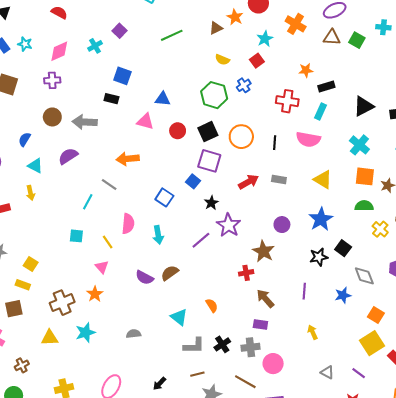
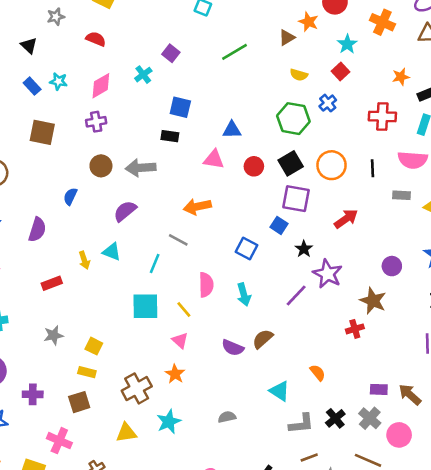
cyan triangle: (35, 166) -> (112, 252), moved
gray rectangle: (279, 179) -> (401, 195), moved
cyan square: (76, 236) -> (145, 306), size x1.6
brown arrow: (265, 298) -> (410, 395), moved
gray cross: (250, 347) -> (370, 418), turned -36

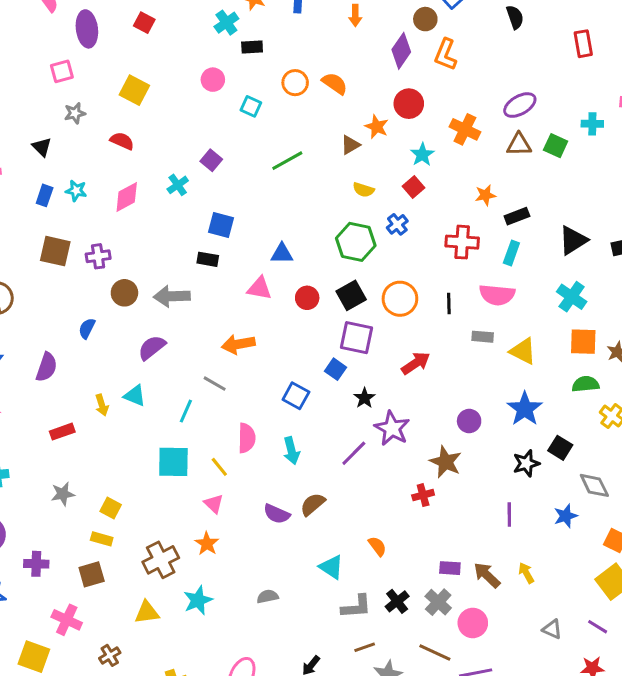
blue rectangle: (32, 86) -> (45, 195), turned 60
purple cross: (96, 122) -> (98, 256), moved

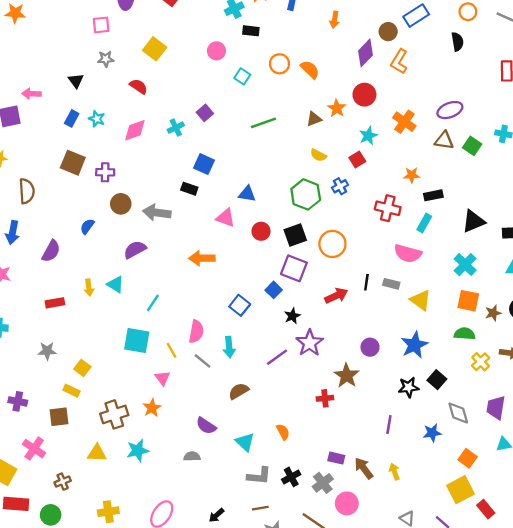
black line: (449, 304) -> (366, 282), moved
gray line: (215, 384) -> (203, 361), moved
purple semicircle: (277, 514) -> (206, 426), moved

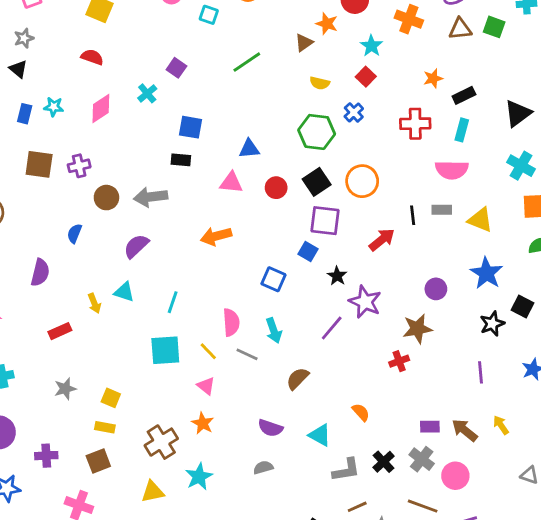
gray star: (106, 59) -> (24, 38), moved
brown star: (347, 376) -> (417, 329), turned -30

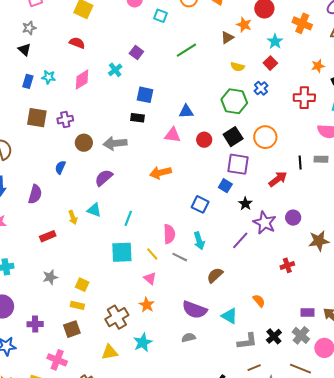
purple circle: (436, 289) -> (293, 218), moved
brown star: (417, 329) -> (319, 241), moved
purple semicircle: (270, 428) -> (195, 310), size x1.4

